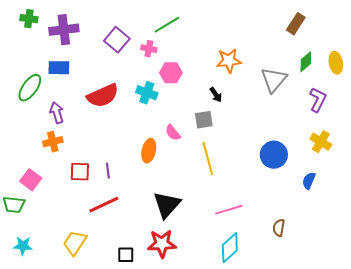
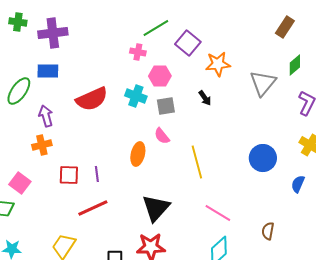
purple square: (117, 40) -> (188, 43), moved
gray square: (204, 120) -> (166, 106), moved
pink line: (229, 210) -> (218, 213), turned 48

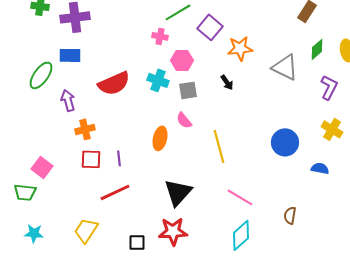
gray triangle: (263, 83) -> (285, 67), turned -44
orange cross: (42, 145) -> (85, 129), moved
blue semicircle: (298, 184) -> (320, 168), turned 78

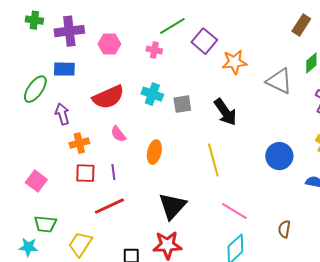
pink hexagon: (182, 60) -> (109, 44), moved
black arrow: (227, 82) -> (225, 112), moved, size x1.8
pink semicircle: (184, 120) -> (118, 134), moved
green trapezoid: (25, 192) -> (45, 224), moved

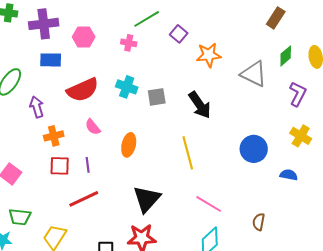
purple square: (204, 41) -> (179, 34), size x0.7
blue rectangle: (64, 69) -> (51, 60), moved

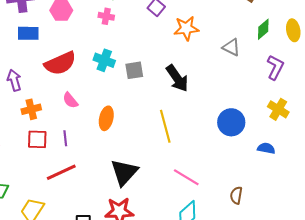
gray triangle: (254, 74) -> (231, 47), size x0.7

